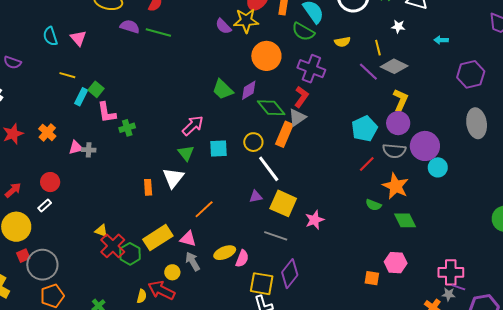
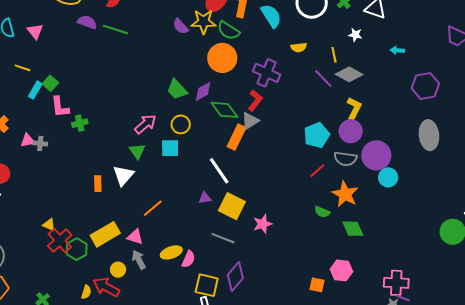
green semicircle: (303, 32) -> (228, 31), moved
yellow circle: (253, 142) -> (181, 124), moved

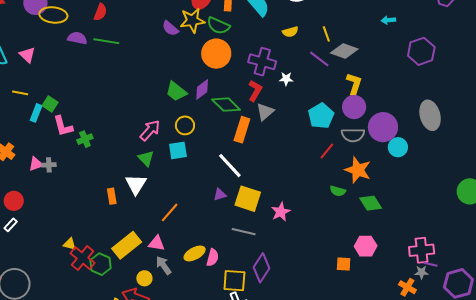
white star: (355, 35) -> (286, 79), moved
gray triangle: (250, 121) -> (265, 112), moved
gray ellipse: (429, 135) -> (430, 115), moved

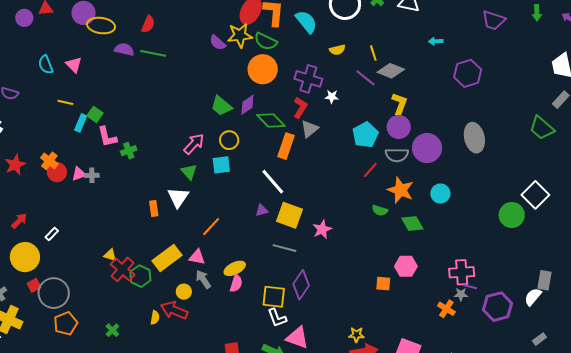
cyan circle: (398, 147) -> (440, 194), moved
red circle: (14, 201) -> (57, 172), moved
pink semicircle: (213, 258) -> (236, 283), moved

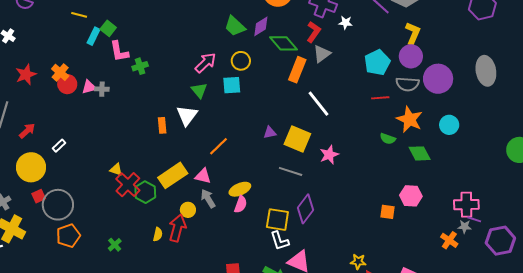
red line: (370, 170) -> (380, 98), turned 42
white line: (273, 182) -> (318, 104), moved
red arrow: (174, 310) -> (177, 228), turned 80

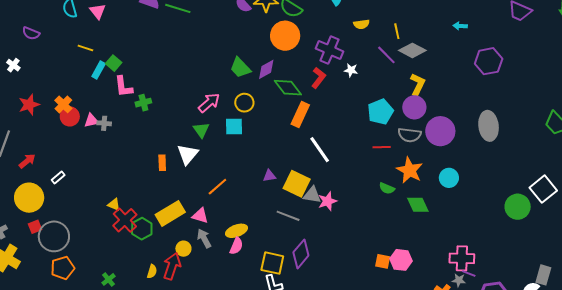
gray triangle: (322, 54) -> (312, 195), moved, turned 42
pink hexagon: (411, 196) -> (401, 260), moved

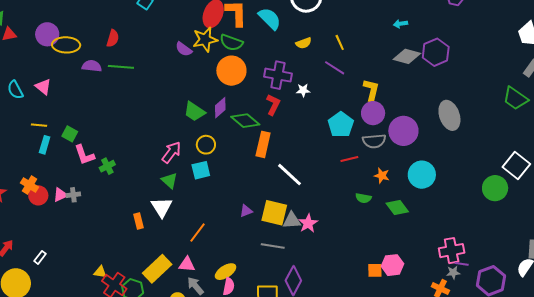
gray diamond: (412, 50) -> (407, 56), moved
cyan rectangle: (99, 70) -> (45, 145), moved
orange star: (410, 170) -> (382, 176), size x0.6
cyan circle: (449, 178) -> (422, 175), size x1.4

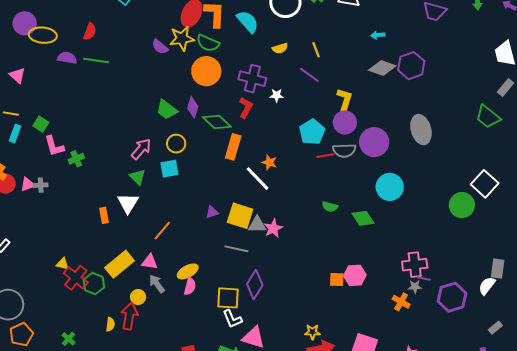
purple diamond: (220, 108) -> (193, 107), turned -35
red line: (349, 159) -> (325, 156), moved
orange star: (382, 176) -> (269, 162), moved

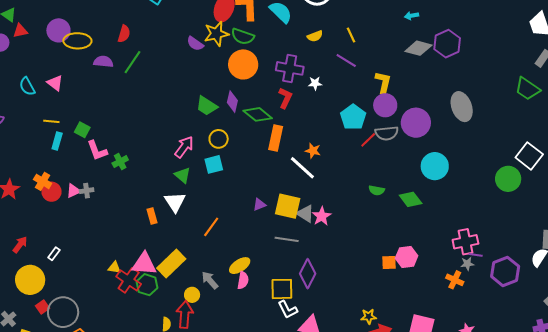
green line: (96, 61) -> (133, 62), turned -60
red line: (325, 156) -> (368, 140), turned -30
gray triangle: (257, 225) -> (305, 214), turned 36
pink triangle: (150, 262) -> (144, 264), moved, size x1.5

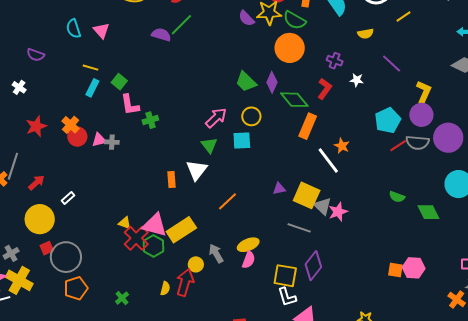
yellow line: (351, 35) -> (403, 16), moved, turned 70
purple semicircle: (103, 62) -> (161, 35), moved
purple cross: (290, 68) -> (335, 61), size x0.6

